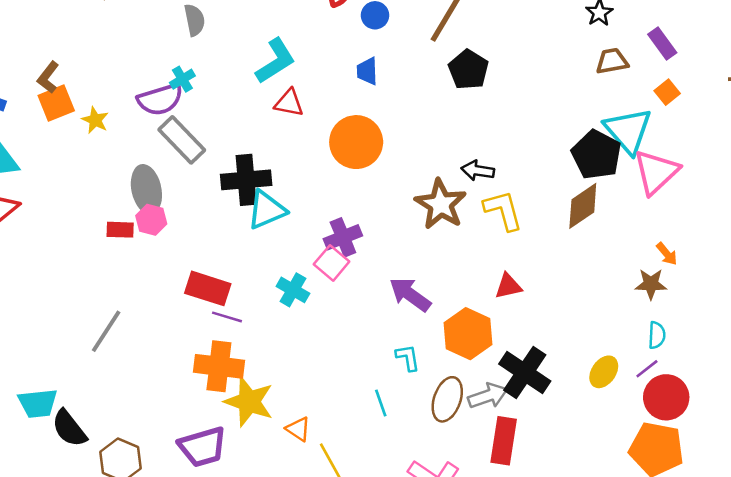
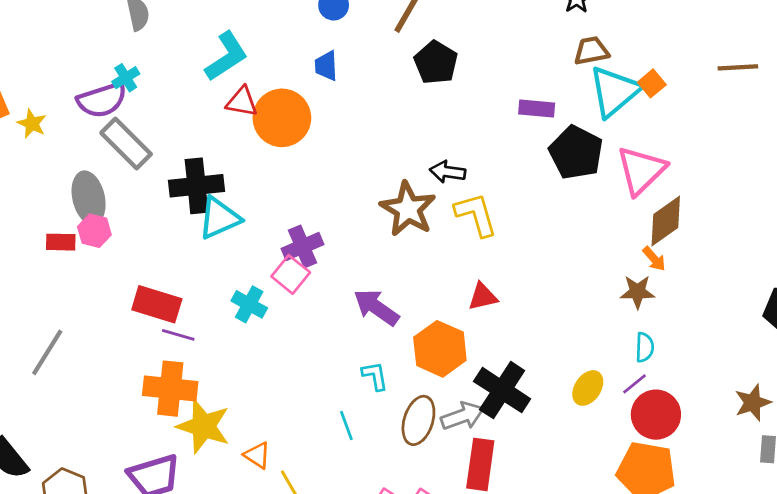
purple rectangle: (662, 44) -> (537, 109), moved, turned -48
cyan triangle: (628, 131) -> (614, 91), moved, turned 32
orange circle: (356, 142) -> (282, 118), moved
brown diamond: (583, 206) -> (666, 221), moved

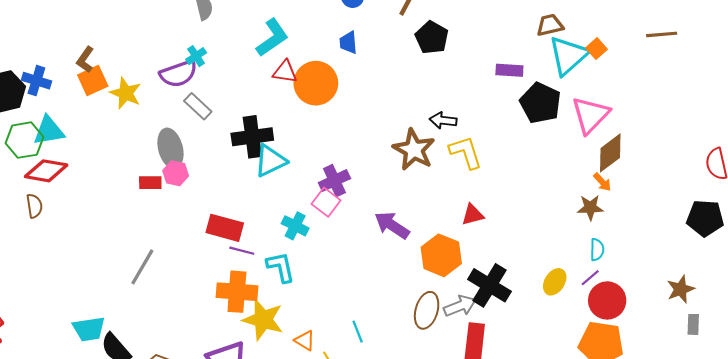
yellow star: (32, 124) -> (126, 93), size x1.4
gray rectangle: (126, 144) -> (198, 106), size x0.7
cyan L-shape: (375, 376) -> (281, 267), moved, size x1.4
cyan line: (346, 426) -> (358, 332), moved

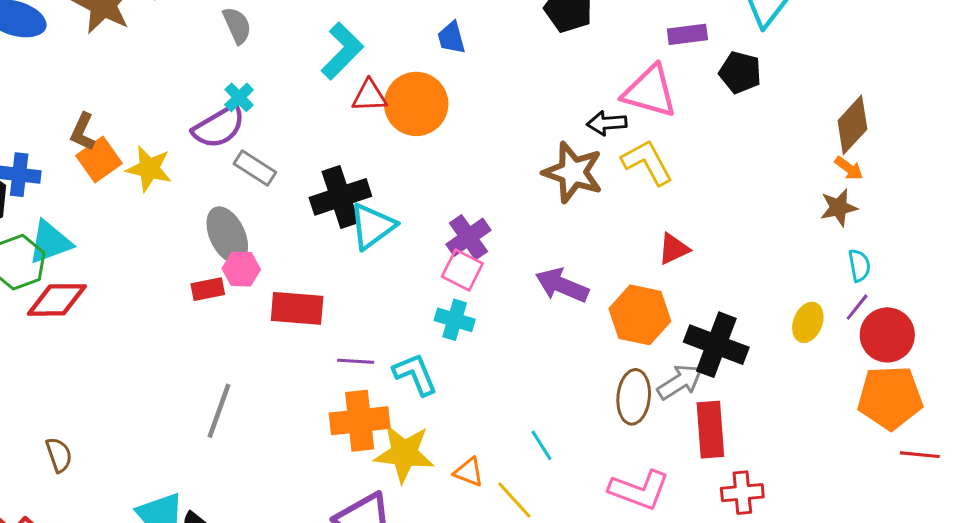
black pentagon: (540, 103) -> (740, 72), size x0.7
pink triangle: (590, 115) -> (650, 91), moved, turned -48
brown semicircle: (34, 206) -> (59, 455), moved
cyan cross: (295, 226) -> (455, 320), moved
red rectangle: (225, 228) -> (297, 308), moved

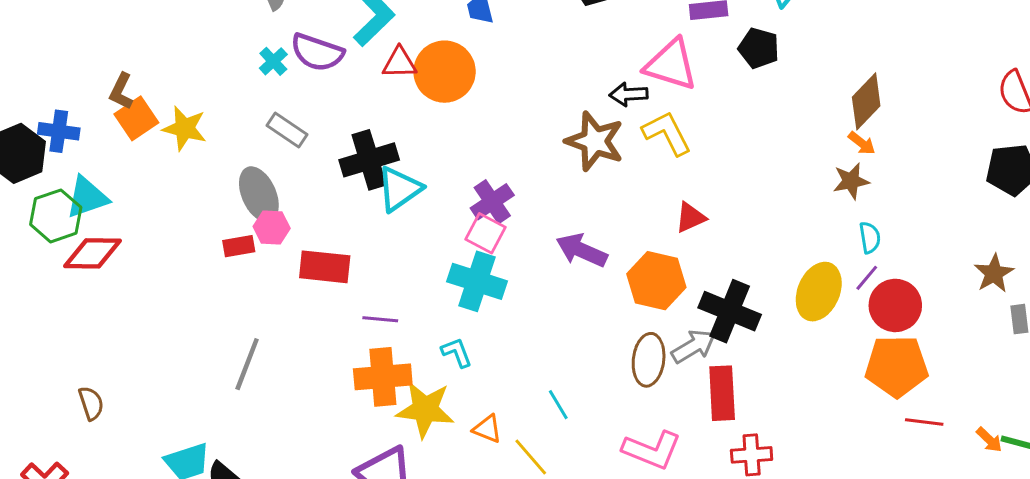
purple semicircle: (219, 127) -> (317, 52), moved, turned 48
cyan cross: (455, 320) -> (477, 281), size x1.5
yellow ellipse: (808, 322) -> (819, 292), size x1.5
cyan L-shape: (415, 374) -> (457, 352), moved, size x0.7

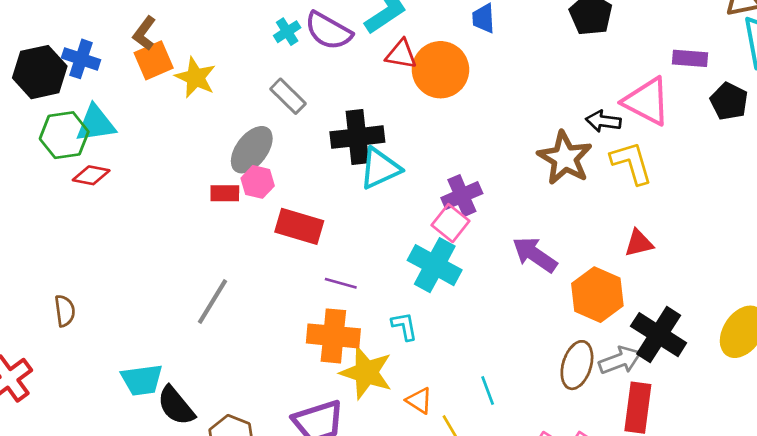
gray ellipse: (259, 194) -> (252, 150), turned 51
red diamond: (92, 253) -> (91, 175), size x0.7

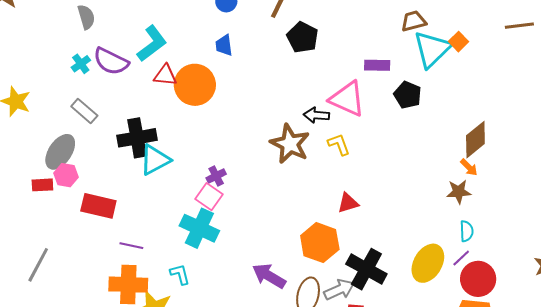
yellow L-shape: (632, 163) -> (339, 144), size x0.7
purple cross: (462, 196) -> (216, 176), size x0.7
purple arrow: (535, 255) -> (269, 276), moved

